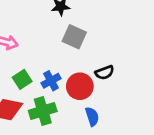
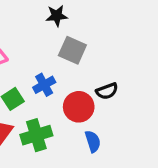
blue cross: (51, 81) -> (44, 85), moved

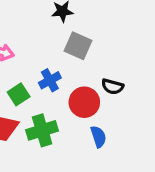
black semicircle: (107, 91) -> (113, 87), turned 35

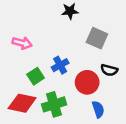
gray square: (78, 46) -> (97, 38), moved

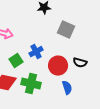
black semicircle: (109, 70) -> (80, 63), moved
green cross: (54, 104) -> (31, 84), turned 30

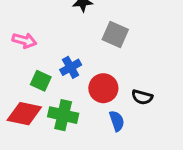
green square: (16, 61) -> (41, 81), turned -32
black semicircle: (80, 63) -> (142, 97), moved

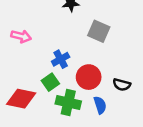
green square: (41, 81) -> (50, 82), moved, turned 30
green cross: (63, 115) -> (68, 102), moved

